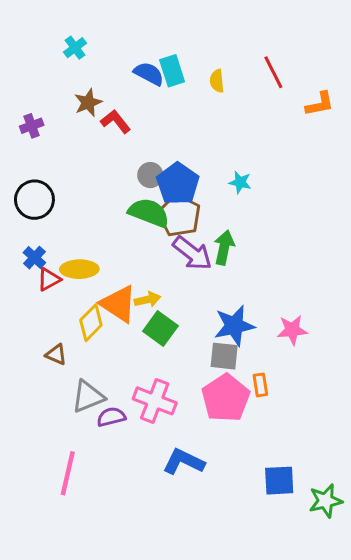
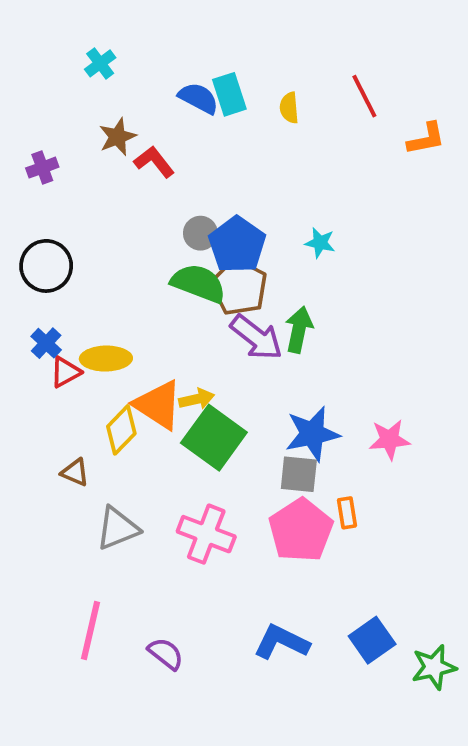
green square: (160, 329) -> (214, 438), size x1.4
purple semicircle: (111, 417) -> (166, 654), moved, turned 52
blue L-shape: (184, 462) -> (281, 642), moved
blue square: (279, 481) -> (372, 640), turned -32

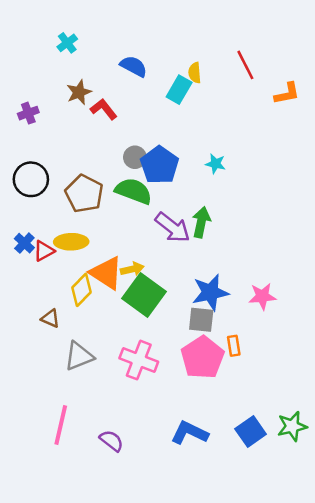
cyan rectangle: (229, 94) -> (179, 90), moved, turned 48
brown pentagon: (239, 287) -> (84, 194), moved
blue cross: (46, 343) -> (24, 243), moved
green star: (434, 667) -> (292, 426), moved

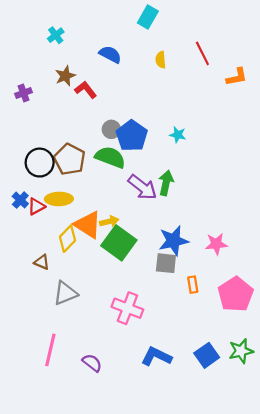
cyan rectangle: (179, 90) -> (148, 17), moved
black circle: (31, 179) -> (40, 163), moved
pink pentagon: (202, 357) -> (236, 294), moved
pink cross: (139, 360) -> (127, 308), moved

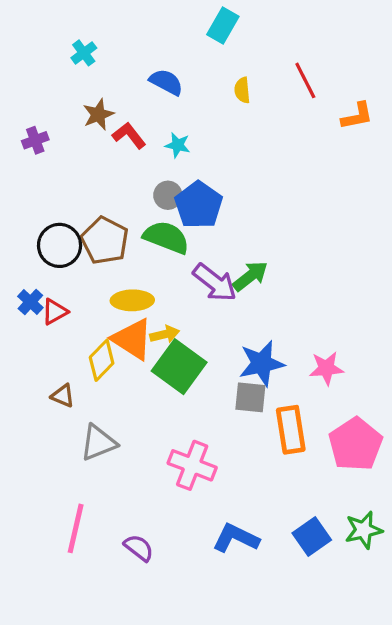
cyan star: (178, 135) -> (178, 145), moved
green arrow: (166, 183) -> (250, 276), turned 40
yellow ellipse: (59, 199) -> (132, 300), moved
orange rectangle: (193, 285) -> (291, 430), size x1.8

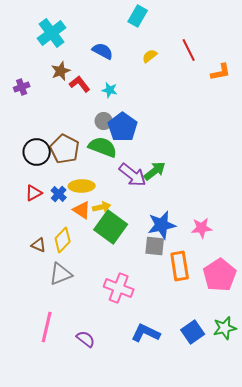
cyan cross: (84, 53) -> (52, 33), size x1.8
yellow semicircle: (242, 90) -> (150, 56), turned 56
blue cross: (30, 302) -> (59, 194), moved
orange triangle: (132, 339) -> (82, 210), size x0.7
yellow diamond: (102, 360) -> (63, 240), moved

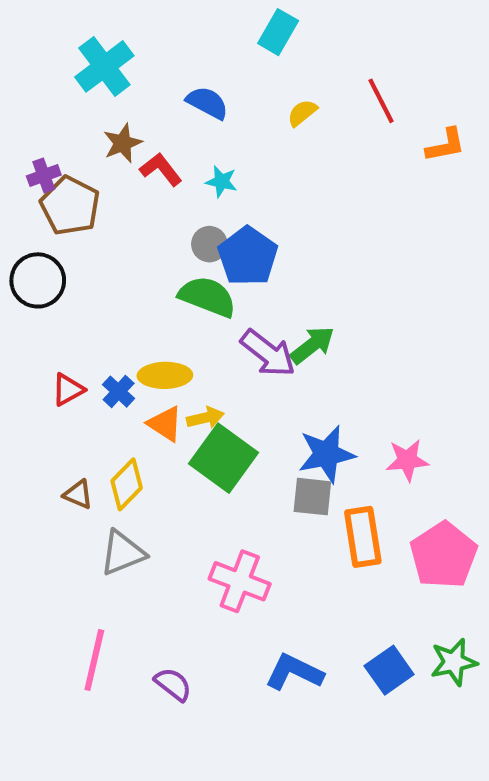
brown pentagon: (65, 149) -> (70, 206), moved
black circle: (37, 152) -> (38, 280), moved

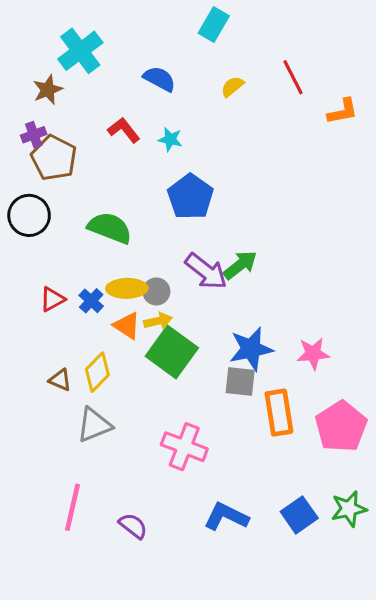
brown star: (123, 143) -> (48, 90), moved
gray circle: (209, 244) -> (156, 291), moved
green semicircle: (207, 297) -> (110, 228), moved

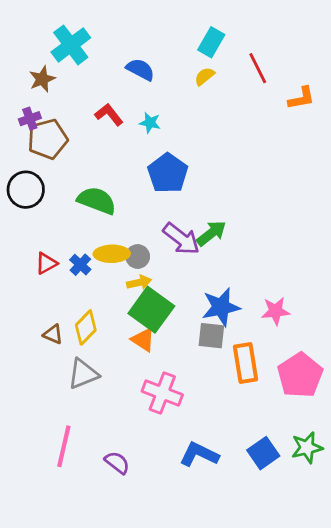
cyan rectangle: (214, 24) -> (211, 42), moved
brown pentagon: (54, 158) -> (48, 139), turned 30
orange triangle: (127, 326) -> (143, 340), moved

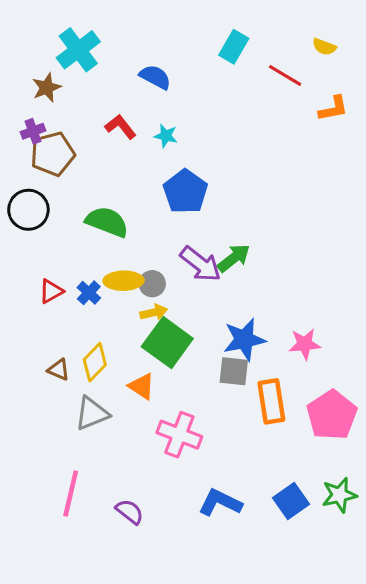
red line: (258, 68) -> (285, 75), turned -32
yellow semicircle: (205, 76) -> (324, 47), moved, turned -120
orange triangle: (143, 340) -> (142, 386), moved

